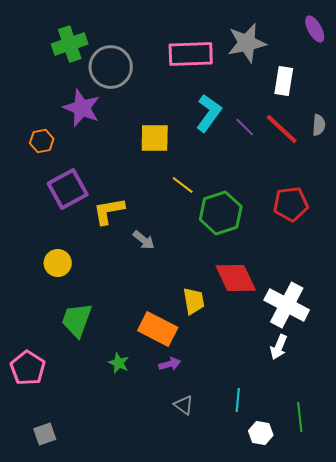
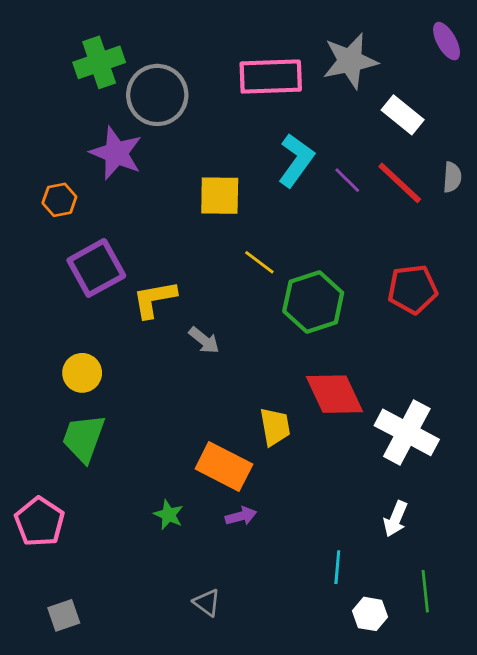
white rectangle: (284, 81) -> (403, 115), turned -60
green trapezoid: (77, 320) -> (84, 438), moved
white arrow: (279, 347) -> (395, 519), moved
gray triangle: (184, 405) -> (207, 603), moved

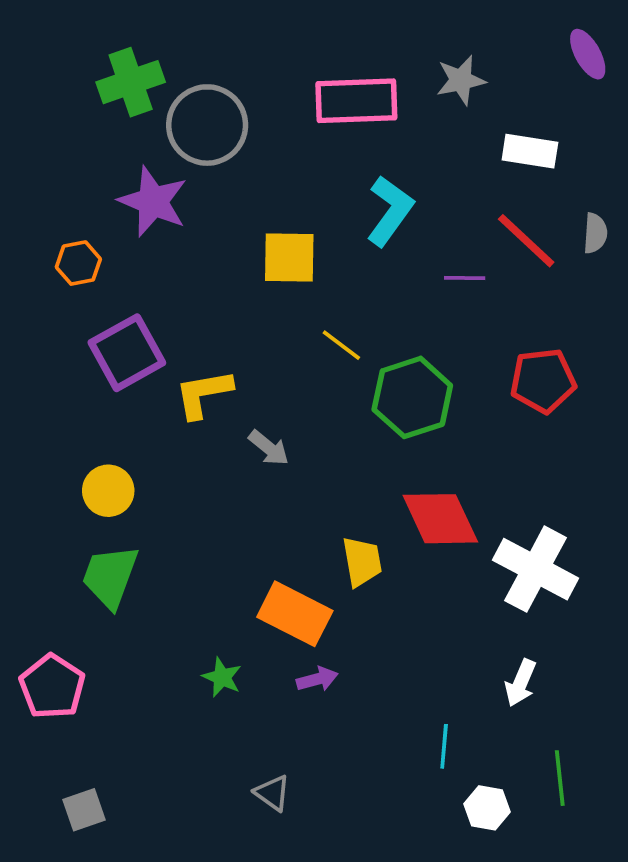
gray star: (350, 61) -> (461, 80), size x0.7
white rectangle: (403, 115) -> (530, 151), turned -30
purple line: (347, 180) -> (465, 278), moved, turned -44

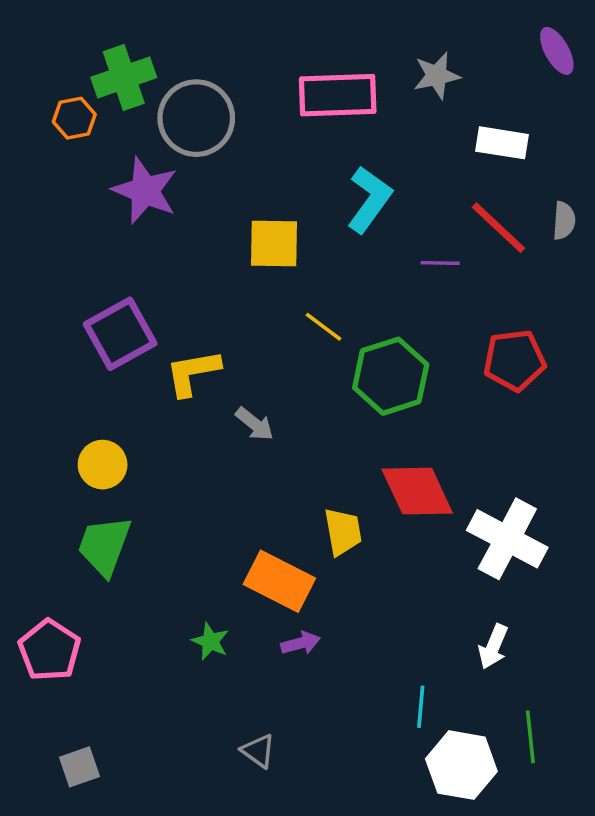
orange hexagon: (78, 263) -> (74, 118), moved
white hexagon: (487, 808) -> (461, 765), size x1.6

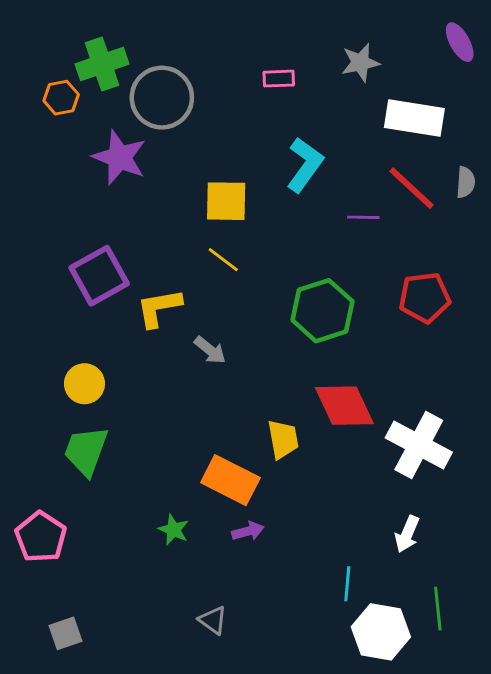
pink rectangle: (338, 95) -> (279, 79), size x0.5
white rectangle: (502, 143) -> (414, 118), size x1.4
yellow line: (324, 327) -> (223, 260), moved

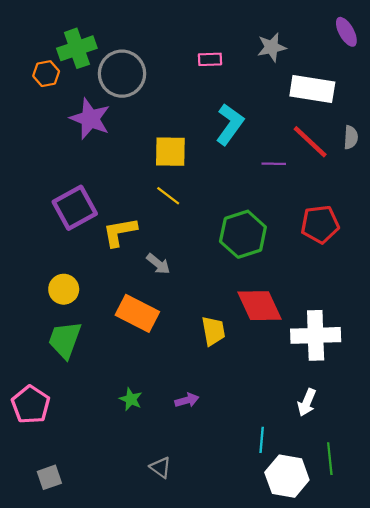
white cross: (419, 445) -> (316, 335), turned -30
orange rectangle: (230, 480) -> (137, 313), moved

